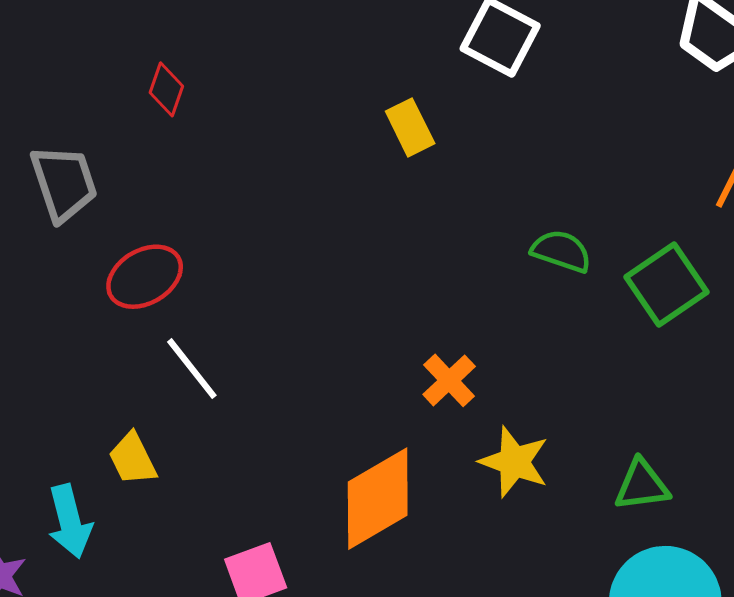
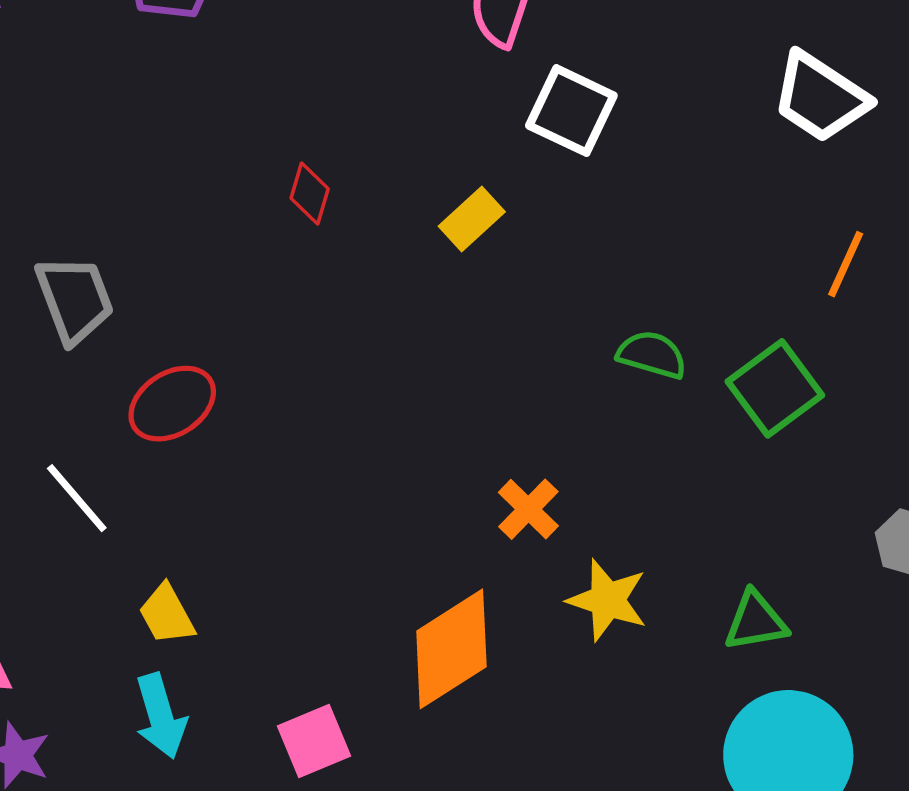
red diamond: (166, 89) -> (310, 194), moved
yellow rectangle: (410, 127) -> (472, 219), turned 76
white line: (192, 369) -> (77, 498), moved
cyan arrow: (70, 521) -> (161, 716), moved

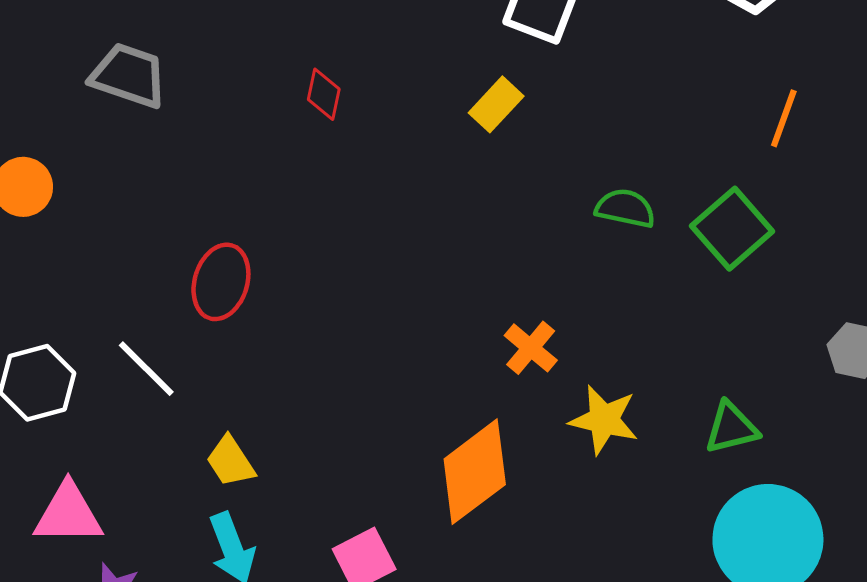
yellow rectangle: (472, 219) -> (496, 104), moved
gray trapezoid: (75, 299) -> (129, 76), moved, turned -46
red ellipse: (172, 404) -> (221, 282), turned -36

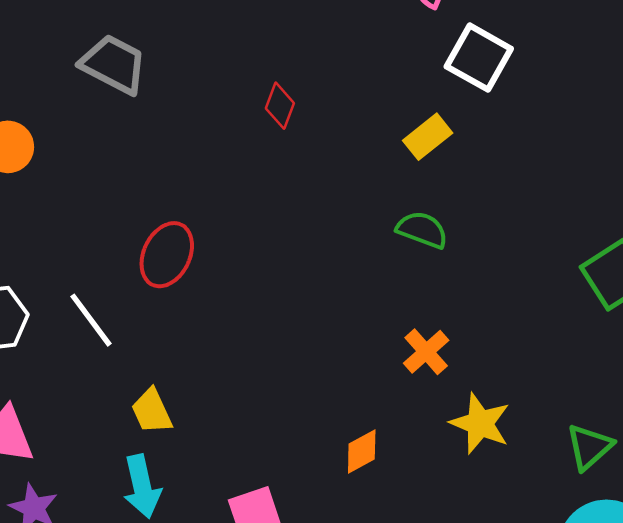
green semicircle: (625, 208) -> (422, 230), moved
green triangle: (731, 428) -> (589, 447), turned -36
orange diamond: (475, 472) -> (362, 452), size x0.5

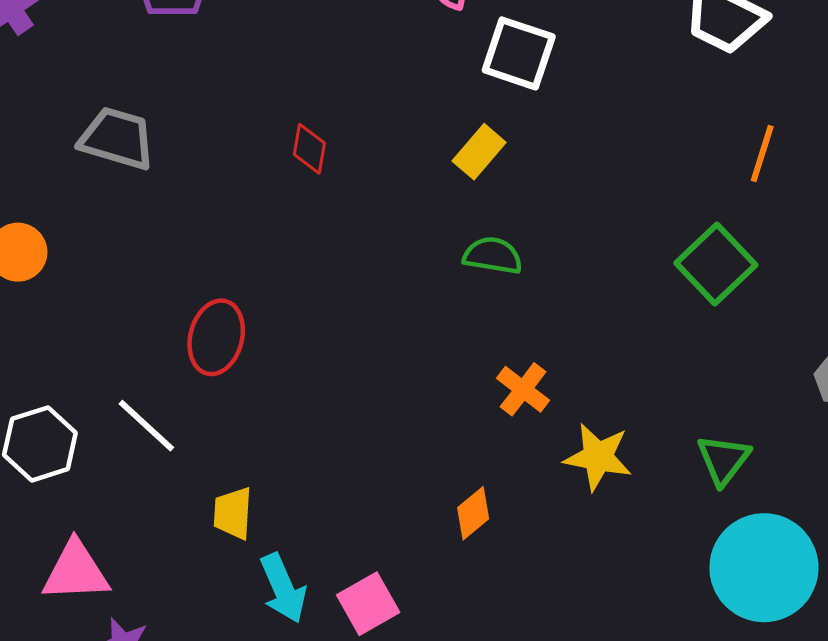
yellow trapezoid: (152, 411) -> (233, 513), turned 39
cyan arrow: (142, 486) -> (283, 588), moved

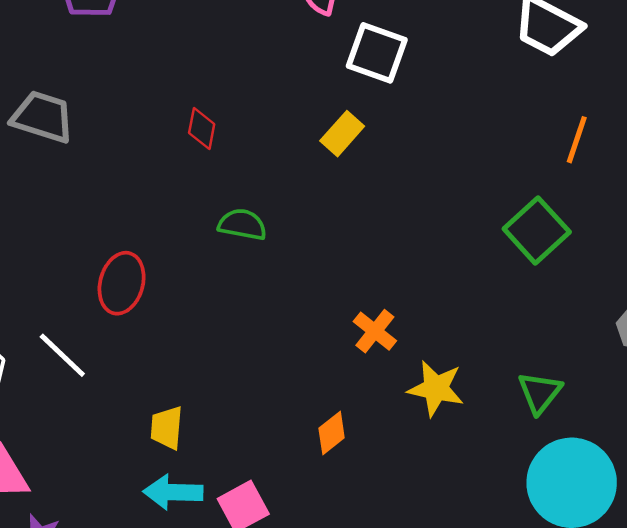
green semicircle: (493, 256) -> (242, 224), moved
yellow trapezoid: (233, 513) -> (167, 428), moved
cyan arrow: (283, 588) -> (173, 492), turned 114

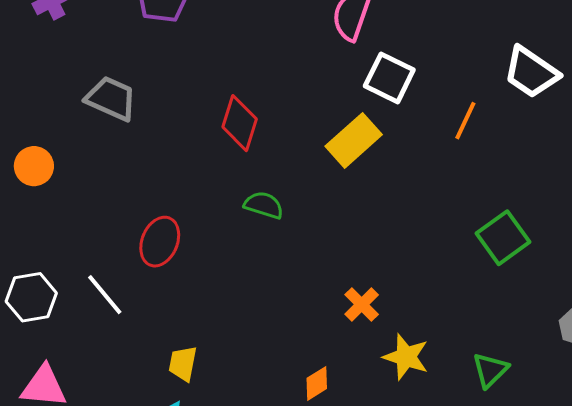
red diamond: (202, 129) -> (240, 123), size x1.6
yellow rectangle: (342, 134) -> (354, 140), size x1.5
orange line: (577, 140) -> (465, 121), moved

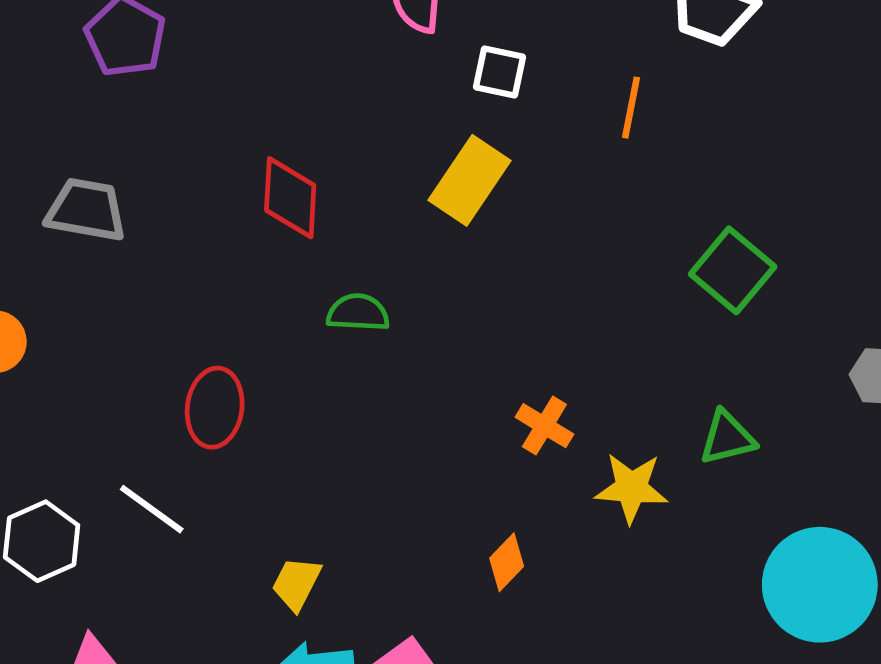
white square: (389, 78) -> (499, 72), size x0.7
yellow trapezoid: (183, 364) -> (296, 583), turned 30
green triangle: (490, 370) -> (727, 438), moved, turned 45

